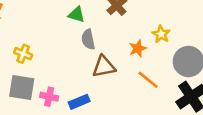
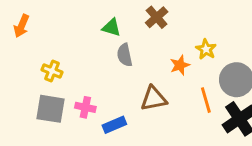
brown triangle: (104, 67) -> (154, 99), moved
orange line: (148, 80) -> (206, 100), moved, turned 35
pink cross: (49, 97) -> (85, 107), moved

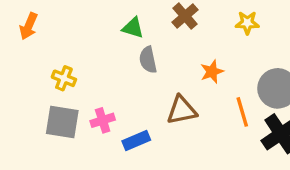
yellow star: (206, 49) -> (247, 23), moved, turned -30
pink cross: (85, 107) -> (103, 120), turned -30

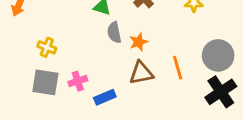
orange star: (212, 72) -> (139, 42), moved
orange line: (242, 112) -> (178, 68), moved

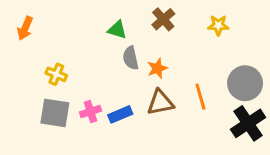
blue rectangle: (105, 97) -> (120, 114), moved

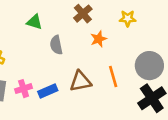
green triangle: (117, 30) -> (34, 22), moved
orange star: (157, 68) -> (99, 39), moved

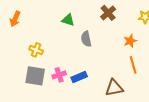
orange star: (99, 39) -> (130, 41), moved
brown triangle: (80, 81) -> (114, 88), moved

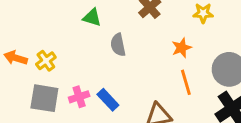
orange arrow: (15, 19) -> (16, 58), moved, turned 84
yellow cross: (36, 50) -> (46, 61), turned 32
blue rectangle: (79, 77) -> (108, 100), turned 70

